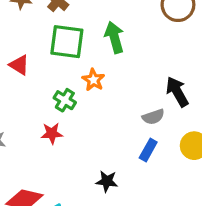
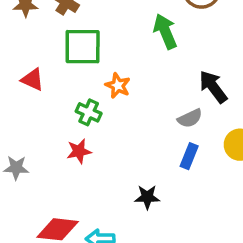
green arrow: (114, 37) -> (165, 31), moved

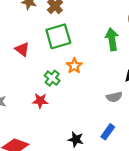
green square: (83, 47) -> (58, 36), turned -30
blue rectangle: (189, 156) -> (108, 132), moved

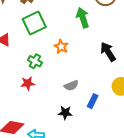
orange star: (74, 66) -> (61, 47), moved
gray semicircle: (114, 97) -> (71, 86), moved

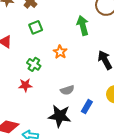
green square: (34, 23) -> (36, 27), size x0.6
black star: (65, 113) -> (60, 116), size x1.6

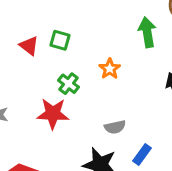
green square: (36, 27) -> (60, 40), moved, turned 32
red star: (25, 85) -> (53, 114), size x1.5

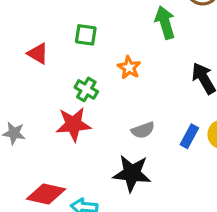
green square: (60, 40) -> (86, 35), moved
blue rectangle: (142, 154) -> (189, 136), moved

